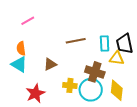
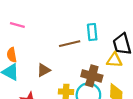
pink line: (28, 21) -> (17, 25), turned 48
cyan rectangle: (105, 44) -> (92, 32), moved

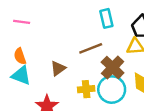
brown line: (70, 44) -> (91, 48), moved
brown cross: (92, 76) -> (113, 68), turned 36

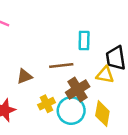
yellow cross: (86, 89) -> (46, 104), turned -35

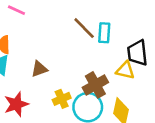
brown line: (61, 65) -> (84, 28), moved, turned 50

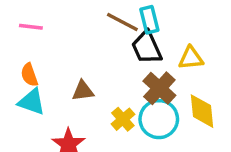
black trapezoid: (137, 53) -> (147, 47), moved
brown triangle: (39, 69) -> (83, 91), turned 30

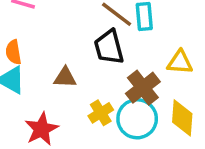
black trapezoid: (147, 47) -> (109, 47), moved

